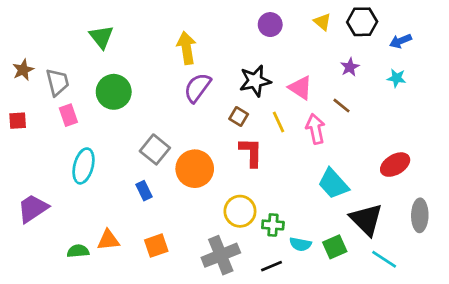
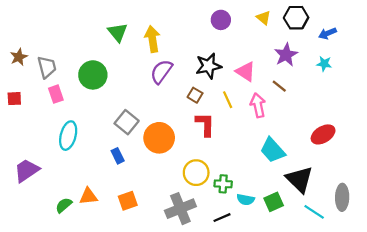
green triangle: (101, 37) -> (118, 32), moved
purple star: (350, 67) -> (286, 55), size x1.5
gray ellipse: (420, 215) -> (342, 197), moved
green semicircle: (78, 251) -> (64, 205), turned -36

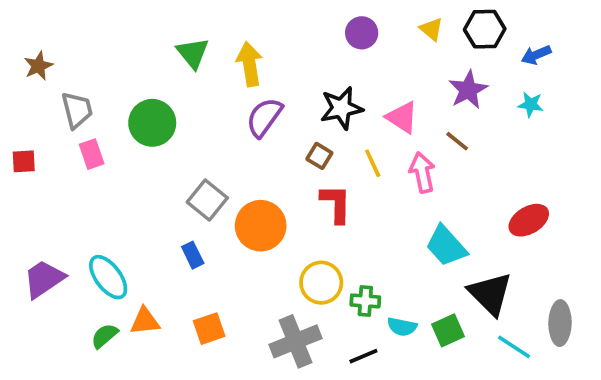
brown star: (19, 57) -> (38, 66), moved
cyan ellipse: (68, 136) -> (108, 277), moved, turned -52

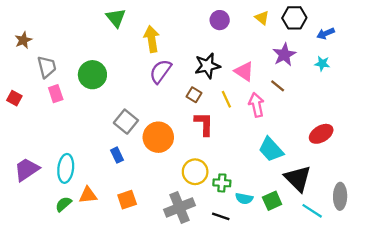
green triangle: (193, 53) -> (116, 18), moved
red square: (24, 161) -> (14, 98), turned 32
cyan ellipse: (108, 277) -> (66, 168), turned 44
black line: (363, 356) -> (221, 216), turned 42

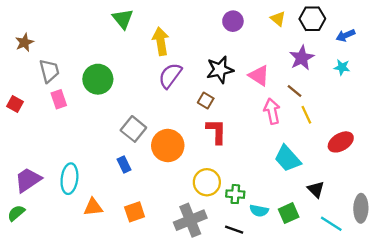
yellow line: (226, 99) -> (306, 115), moved
black triangle: (298, 178) -> (316, 189), size x0.6
green semicircle: (63, 204) -> (16, 213), moved

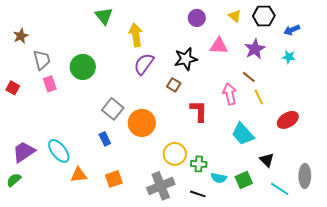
pink triangle: (259, 76) -> (219, 46), moved, turned -30
red L-shape: (216, 131) -> (199, 111), moved
cyan ellipse: (69, 179) -> (59, 151), turned -45

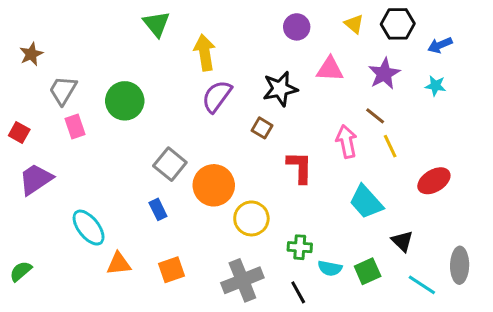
gray trapezoid: (42, 60) -> (63, 90), turned -135
purple trapezoid: (24, 152) -> (36, 179), moved
yellow circle: (175, 154) -> (251, 218), moved
black line: (198, 194) -> (298, 292), turned 42

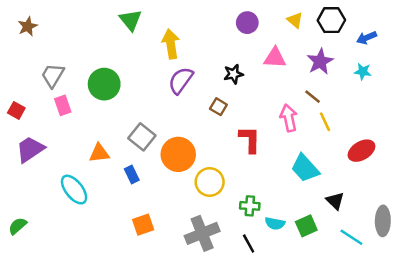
brown star: (31, 54) -> (28, 26), moved
black star: (280, 89) -> (233, 74), size x0.7
orange triangle: (119, 264) -> (99, 153), moved

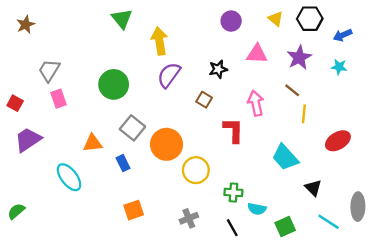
green circle: (104, 84) -> (114, 84), moved
pink arrow: (289, 118) -> (256, 103), moved
yellow line: (325, 122) -> (304, 114), turned 30
green square: (306, 226) -> (285, 226), moved
gray cross: (202, 233) -> (189, 218), size x0.6

